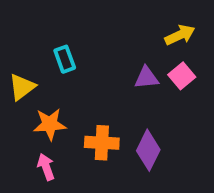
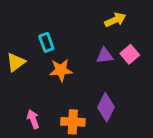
yellow arrow: (180, 35) -> (115, 20), moved
orange star: (50, 124) -> (61, 70), moved
orange cross: (102, 143) -> (73, 122), moved

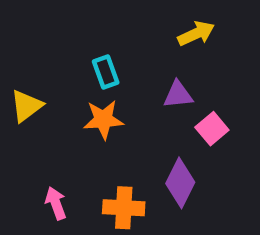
cyan rectangle: (46, 42) -> (106, 72), moved
pink square: (130, 54) -> (212, 129), moved

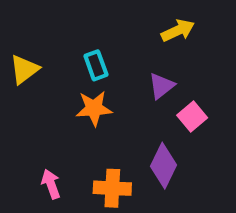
purple triangle: (178, 95) -> (161, 86), turned -32
yellow triangle: (26, 106) -> (24, 69), moved

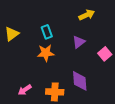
pink square: (192, 117) -> (105, 54), moved
purple diamond: (163, 166) -> (80, 81), turned -30
pink arrow: (51, 184) -> (25, 90), turned -104

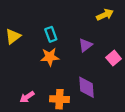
yellow arrow: (87, 15) -> (105, 15), moved

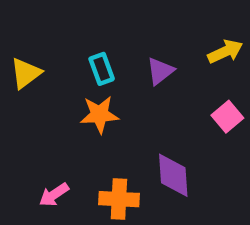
yellow arrow: (105, 15) -> (225, 52), moved
purple triangle: (85, 45) -> (160, 71), moved

